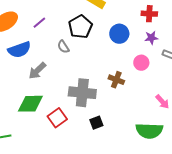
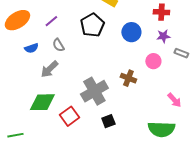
gray semicircle: (63, 47) -> (58, 45), moved
blue semicircle: (19, 50) -> (31, 48), size x0.6
gray cross: (82, 93) -> (94, 91), turned -36

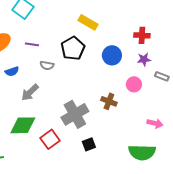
purple line: (51, 21) -> (32, 44), turned 48
gray semicircle: (58, 45) -> (47, 65), moved, turned -48
pink arrow: (174, 100) -> (155, 123), turned -35

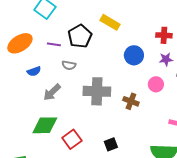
black pentagon: (73, 48) -> (80, 36), moved
gray cross: (75, 114) -> (97, 91), moved, turned 32

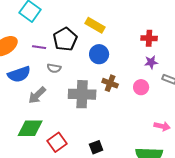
blue circle: (134, 55) -> (99, 54), moved
blue semicircle: (34, 71) -> (19, 74), size x1.6
brown cross: (131, 101) -> (110, 83), moved

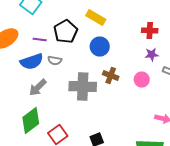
blue semicircle: (19, 74) -> (32, 62), moved
green diamond: (30, 128) -> (31, 121), turned -36

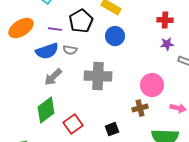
brown cross: (111, 76) -> (140, 108), moved, turned -35
pink circle: (142, 80) -> (152, 85), moved, size x1.5

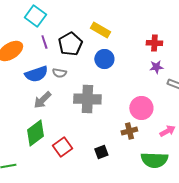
purple line: (55, 29) -> (44, 42), moved, turned 64
pink arrow: (178, 108) -> (167, 131), turned -42

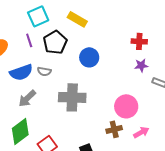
cyan square: (35, 16) -> (38, 16), moved, turned 30
yellow rectangle: (100, 30) -> (77, 19), moved
pink arrow: (167, 131) -> (141, 132), moved

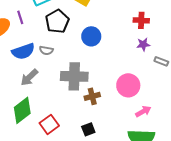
purple line: (29, 40) -> (20, 17), moved
brown cross: (114, 129) -> (92, 96), moved

